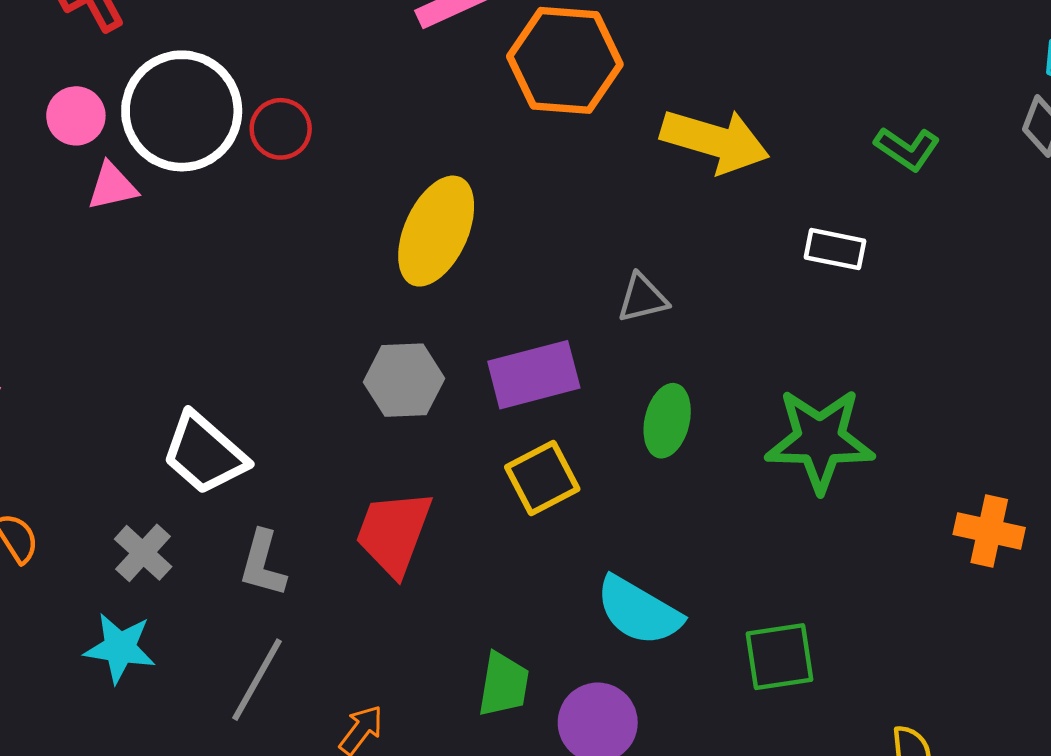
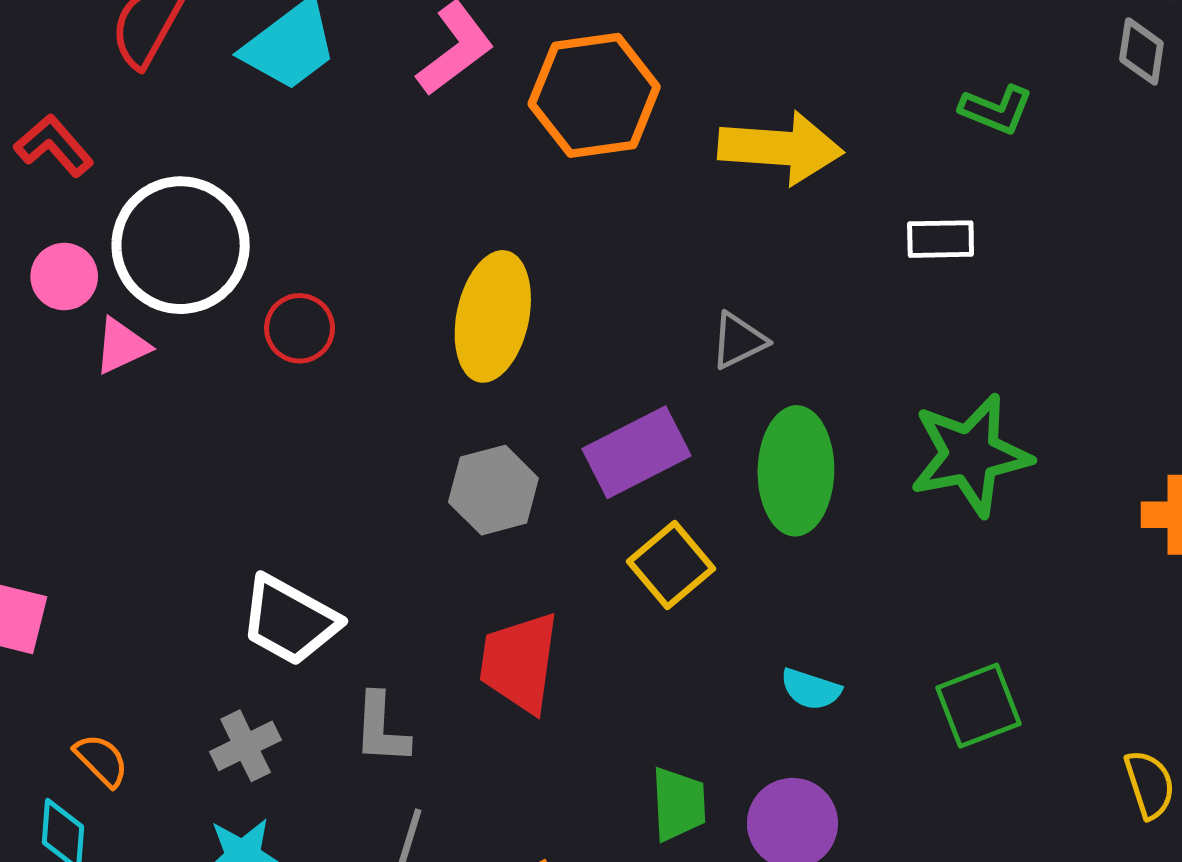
red circle: (281, 129) -> (300, 328), moved
green ellipse: (667, 421) -> (796, 471), size x1.5
gray cross: (143, 553) -> (246, 746), turned 34
cyan semicircle: (639, 611) -> (811, 689), size x0.6

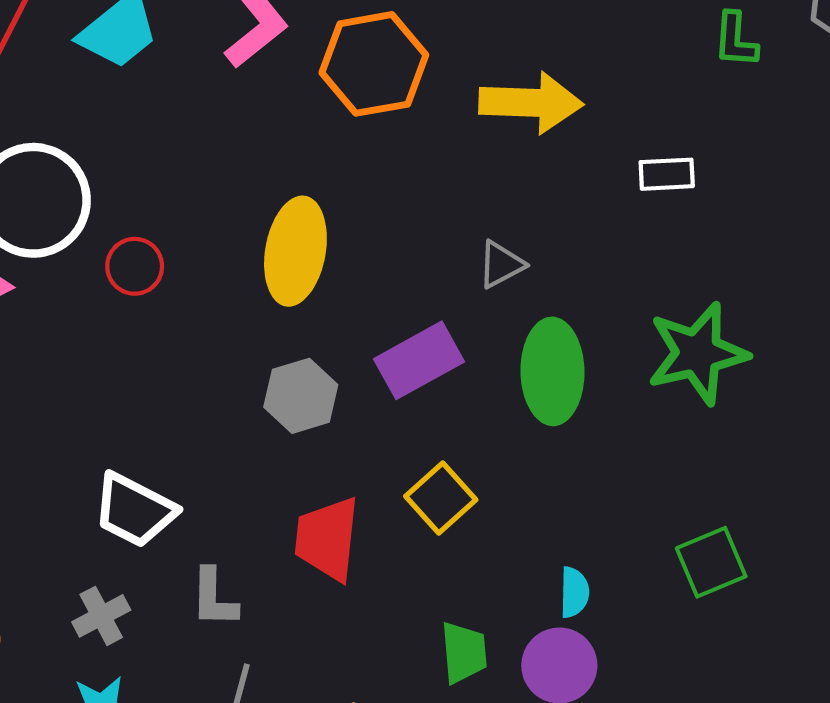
green L-shape: (996, 110) -> (736, 40), moved, turned 74
yellow square: (671, 565) -> (441, 498), moved
cyan semicircle: (811, 689) -> (574, 592), moved, turned -105

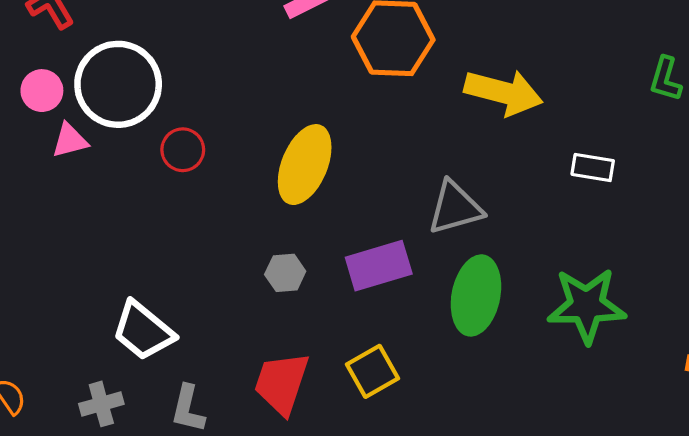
gray triangle: (501, 264) -> (455, 208), size x1.5
gray hexagon: (301, 396) -> (285, 273), size x0.7

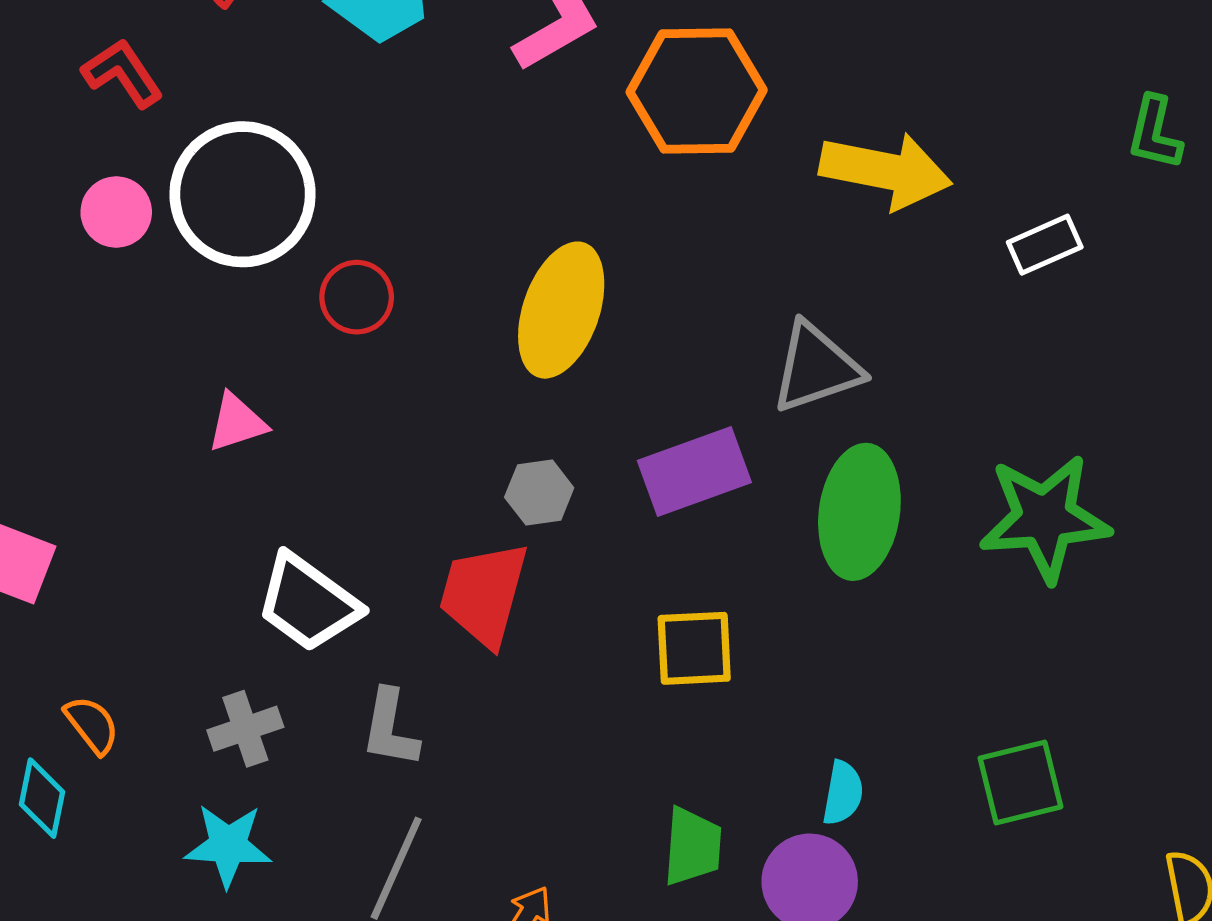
pink triangle: (70, 140) -> (237, 423), moved
white rectangle: (593, 167) -> (1045, 245), moved, turned -30
yellow square: (372, 371) -> (694, 648), turned 30
red trapezoid: (282, 383) -> (484, 594), moved

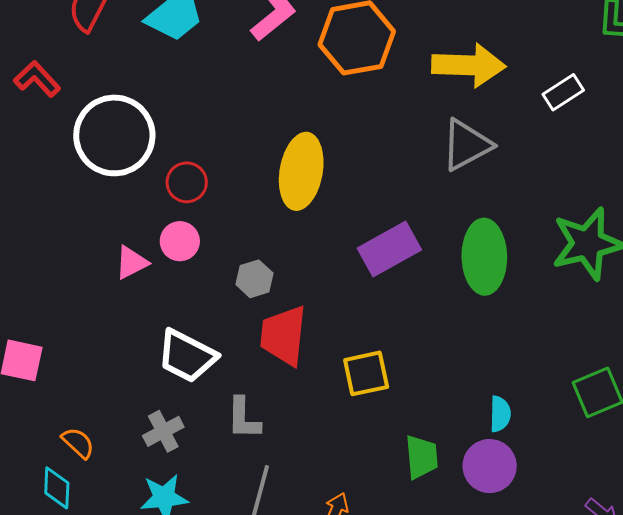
pink circle: (116, 212) -> (180, 241), moved
gray triangle: (816, 368) -> (467, 145), moved
gray hexagon: (539, 492) -> (254, 279), moved
yellow square: (694, 648) -> (366, 373), moved

